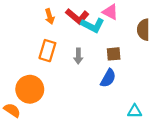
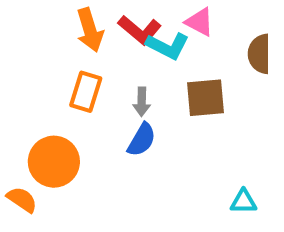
orange arrow: (50, 16) -> (90, 30), size x1.5
brown square: (114, 54) -> (206, 98), size x1.5
blue semicircle: (108, 78) -> (142, 140), moved

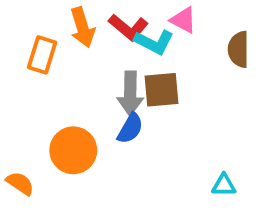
orange rectangle: (86, 92) -> (42, 55), moved
brown square: (206, 98) -> (161, 90), moved
gray arrow: (142, 102) -> (130, 93), size x1.6
orange circle: (54, 162) -> (73, 150), moved

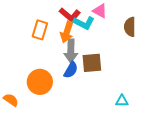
orange arrow: (82, 27) -> (67, 32), moved, turned 35
orange rectangle: (42, 55) -> (40, 30), moved
brown square: (161, 90) -> (92, 63), moved

